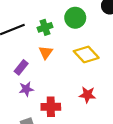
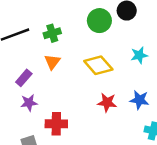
green circle: (75, 18) -> (99, 21), moved
red star: (87, 95) -> (107, 102), moved

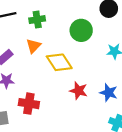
green circle: (99, 21) -> (81, 30), moved
yellow diamond: (98, 65) -> (59, 62), moved

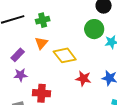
green circle: (81, 30) -> (94, 29), moved

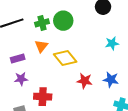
green circle: (94, 29) -> (63, 21), moved
purple rectangle: (18, 55) -> (18, 59), turned 32

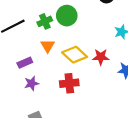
red star: (85, 81) -> (101, 57), moved
red cross: (43, 97) -> (69, 83), moved

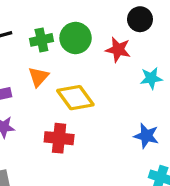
red star: (101, 57) -> (118, 50), moved

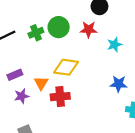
orange triangle: (38, 77) -> (41, 83), moved
yellow diamond: (75, 98) -> (66, 67), turned -35

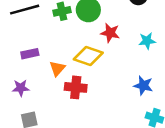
red star: (89, 30) -> (110, 33), moved
purple star: (21, 96) -> (21, 88), moved

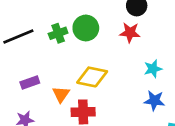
red star: (110, 33) -> (130, 33), moved
cyan star: (147, 41) -> (153, 69), moved

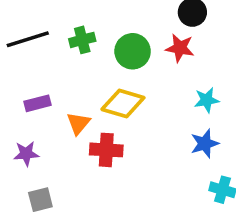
green circle: (86, 28) -> (133, 51), moved
blue star: (154, 101) -> (205, 144), turned -30

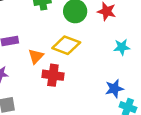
blue star: (205, 144) -> (114, 89), moved

